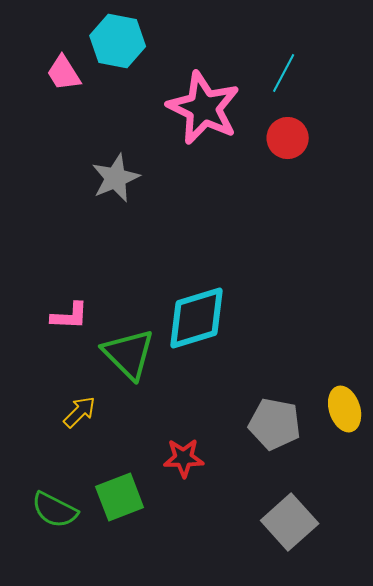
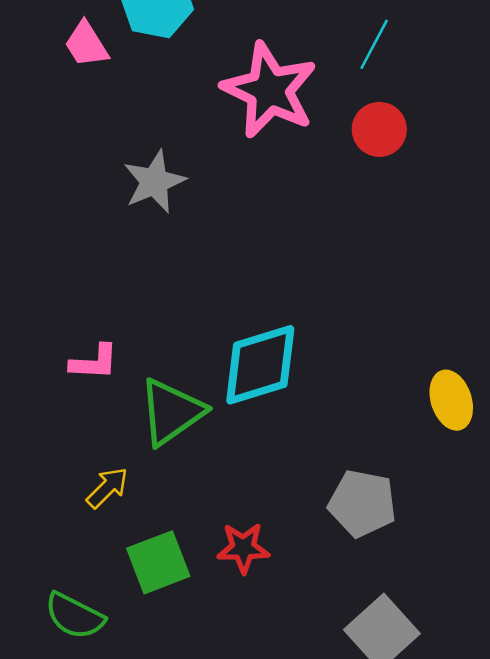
green triangle: (129, 354) -> (171, 412), turned 40
yellow ellipse: (345, 409) -> (451, 400), moved
green square: (120, 497) -> (158, 562), moved

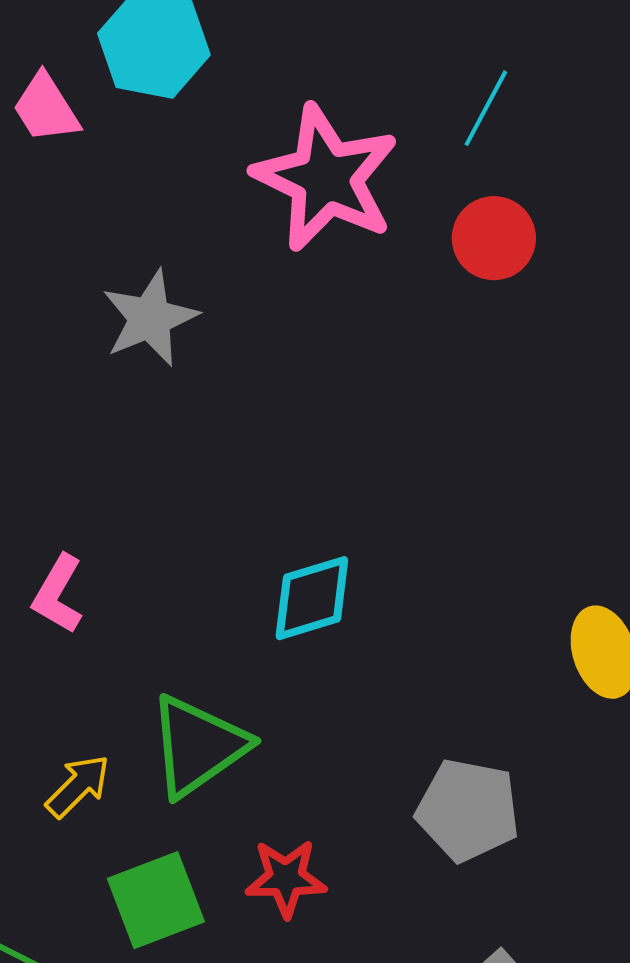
pink L-shape: (94, 362) -> (58, 594), turned 117
cyan diamond: (260, 365) -> (312, 598), size x0.7
green triangle: (171, 412) -> (198, 746), moved

